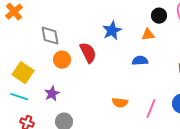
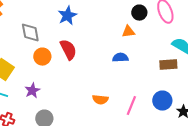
blue star: (112, 31) -> (67, 16), moved

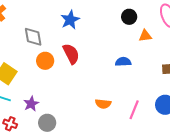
black circle: (139, 13) -> (129, 17), moved
orange triangle: (128, 32) -> (145, 36), moved
purple star: (32, 91) -> (31, 104), moved

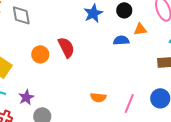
blue star: (70, 20) -> (93, 13), moved
gray diamond: (33, 37) -> (21, 15), moved
blue semicircle: (123, 62) -> (121, 40), moved

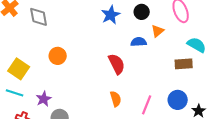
orange triangle: (140, 29) -> (158, 31), turned -32
red semicircle: (66, 47) -> (117, 64), moved
orange semicircle: (98, 97) -> (116, 99), turned -112

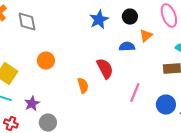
orange semicircle: (116, 99) -> (83, 86), moved
pink line: (147, 105) -> (135, 93), moved

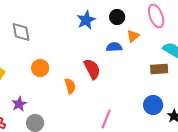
gray diamond: (27, 22) -> (21, 32), moved
orange circle: (46, 61) -> (40, 68), moved
pink line: (135, 93) -> (106, 119), moved

